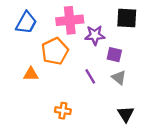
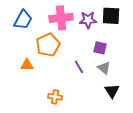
purple star: (95, 35) -> (88, 20), moved
black triangle: (126, 114) -> (112, 91), moved

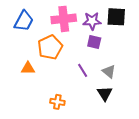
purple square: (100, 48) -> (94, 42), moved
black triangle: (112, 91) -> (105, 93), moved

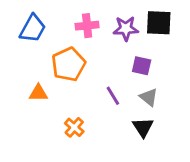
pink cross: (64, 19) -> (87, 26), size x0.7
purple square: (94, 42) -> (142, 66), moved
orange cross: (57, 102) -> (74, 127), moved, turned 32

